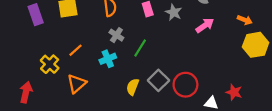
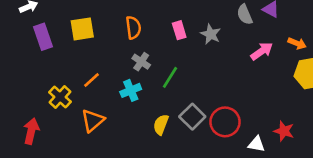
pink arrow: (205, 25) -> (262, 51), moved

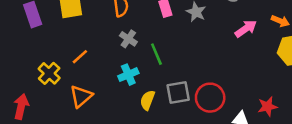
green line: (170, 77) -> (156, 54), turned -55
cyan cross: (131, 90) -> (128, 75), moved
gray square: (192, 117) -> (178, 92), turned 35
red star: (284, 131) -> (268, 107), turned -30

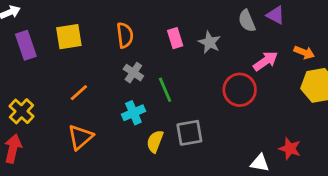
yellow cross: (49, 73) -> (22, 111), moved
red circle: (210, 98) -> (240, 90), moved
red star: (268, 107) -> (290, 149), turned 30

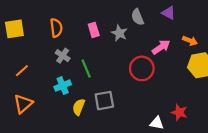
gray semicircle: (247, 21) -> (138, 17), moved

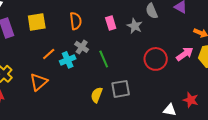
pink arrow: (161, 47) -> (185, 54), moved
orange line: (22, 71) -> (49, 54), moved
cyan cross: (63, 86) -> (68, 60), moved
orange triangle: (23, 104) -> (39, 82), moved

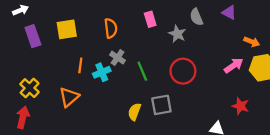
pink rectangle: (111, 23) -> (150, 19), moved
orange line: (49, 54) -> (80, 65), turned -40
red circle: (156, 59) -> (183, 71), moved
red star: (191, 100) -> (240, 106), moved

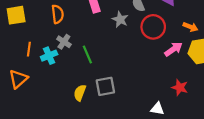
red circle: (183, 71) -> (153, 27), moved

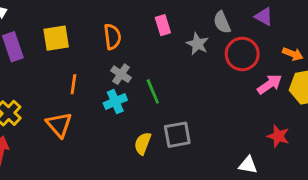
cyan cross: (49, 56) -> (115, 102), moved
orange triangle: (18, 79) -> (59, 125), turned -30

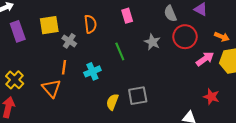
gray star: (197, 44) -> (152, 42), moved
gray cross: (121, 74) -> (69, 41), moved
orange line: (73, 84) -> (64, 67), moved
green line: (153, 91) -> (120, 51), moved

